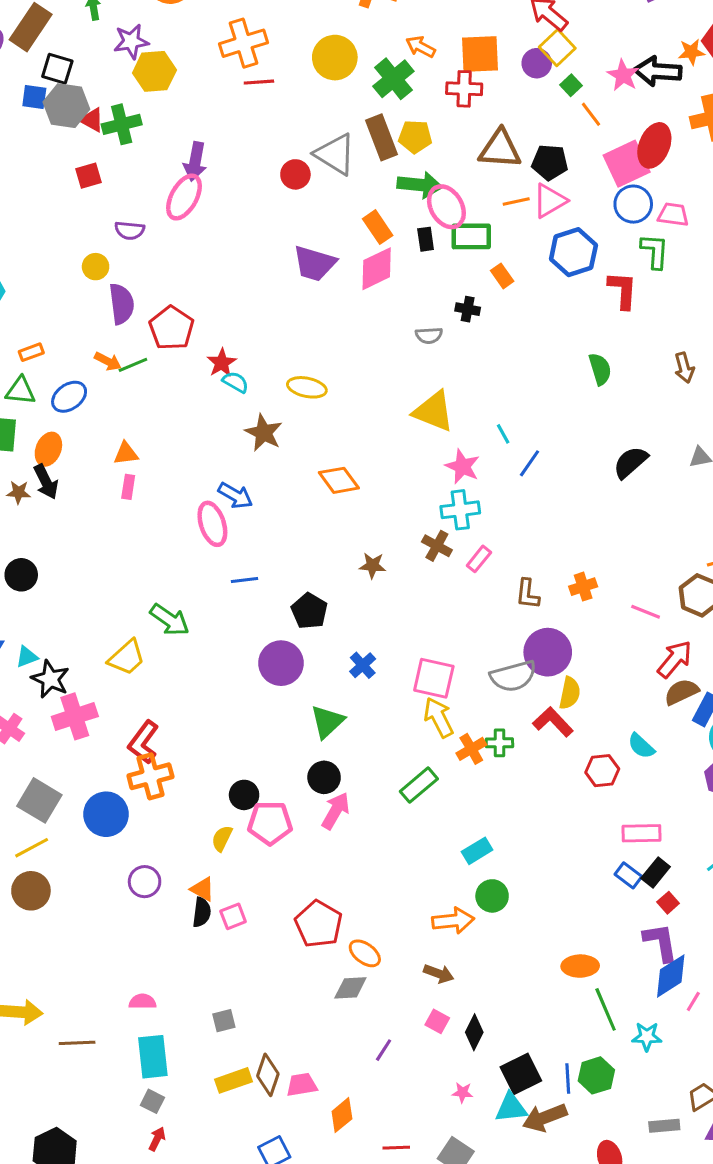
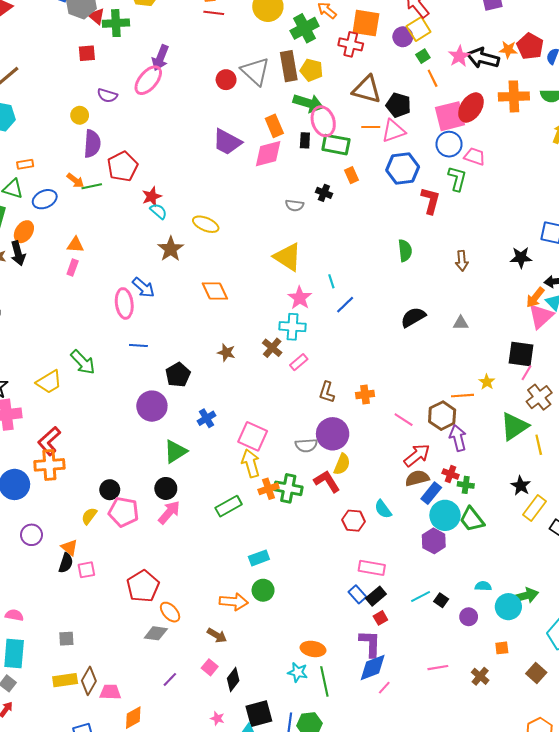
gray semicircle: (513, 676) -> (306, 445), size x0.7
green cross: (499, 743) -> (288, 488), size x1.5
cyan star: (647, 1037) -> (298, 672), moved

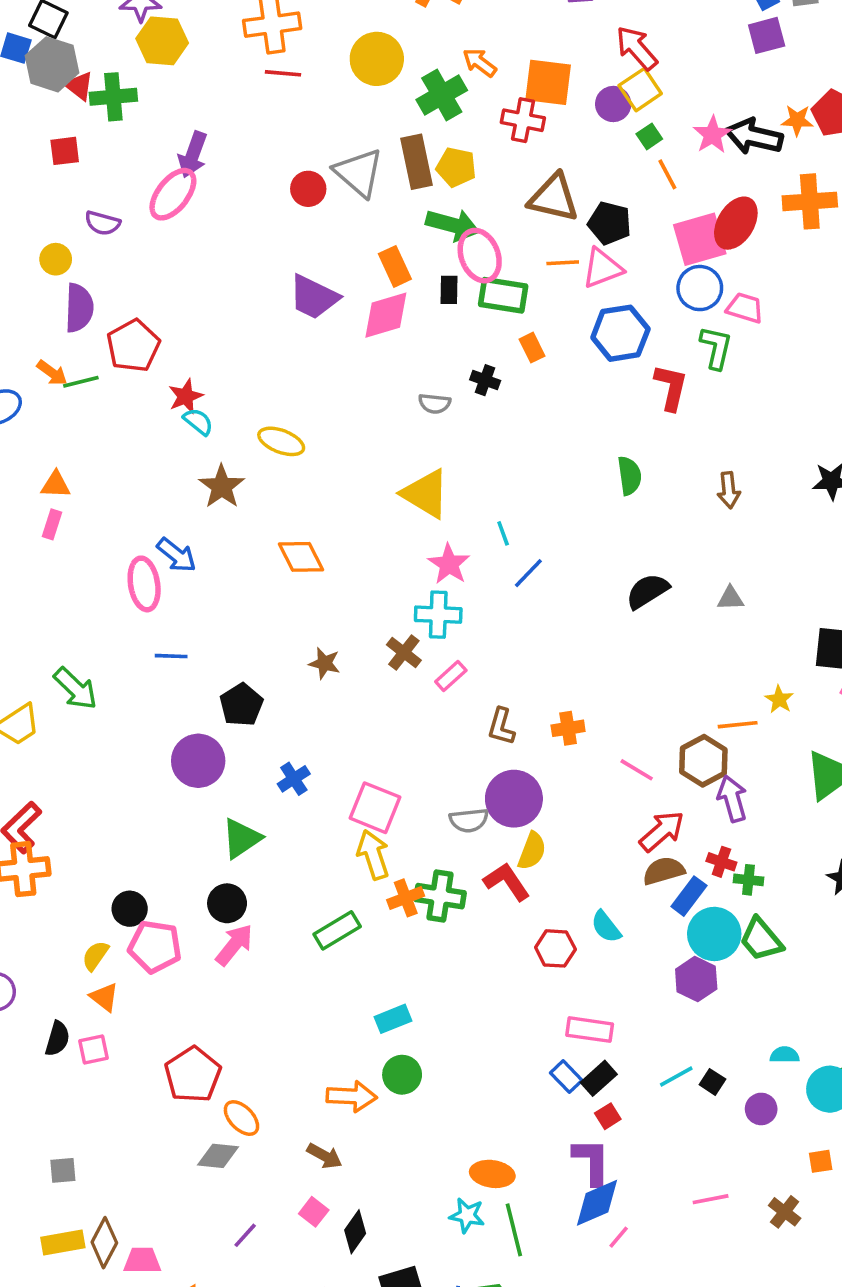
orange triangle: (69, 548) -> (104, 997), moved

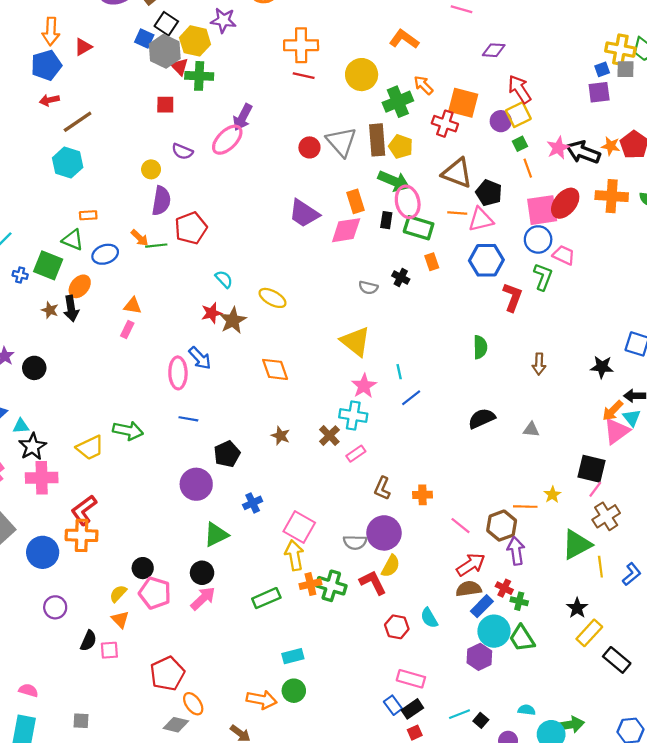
yellow hexagon: (162, 41) -> (195, 41), moved
red star: (186, 396) -> (212, 313), moved
green arrow: (75, 689) -> (128, 431), turned -40

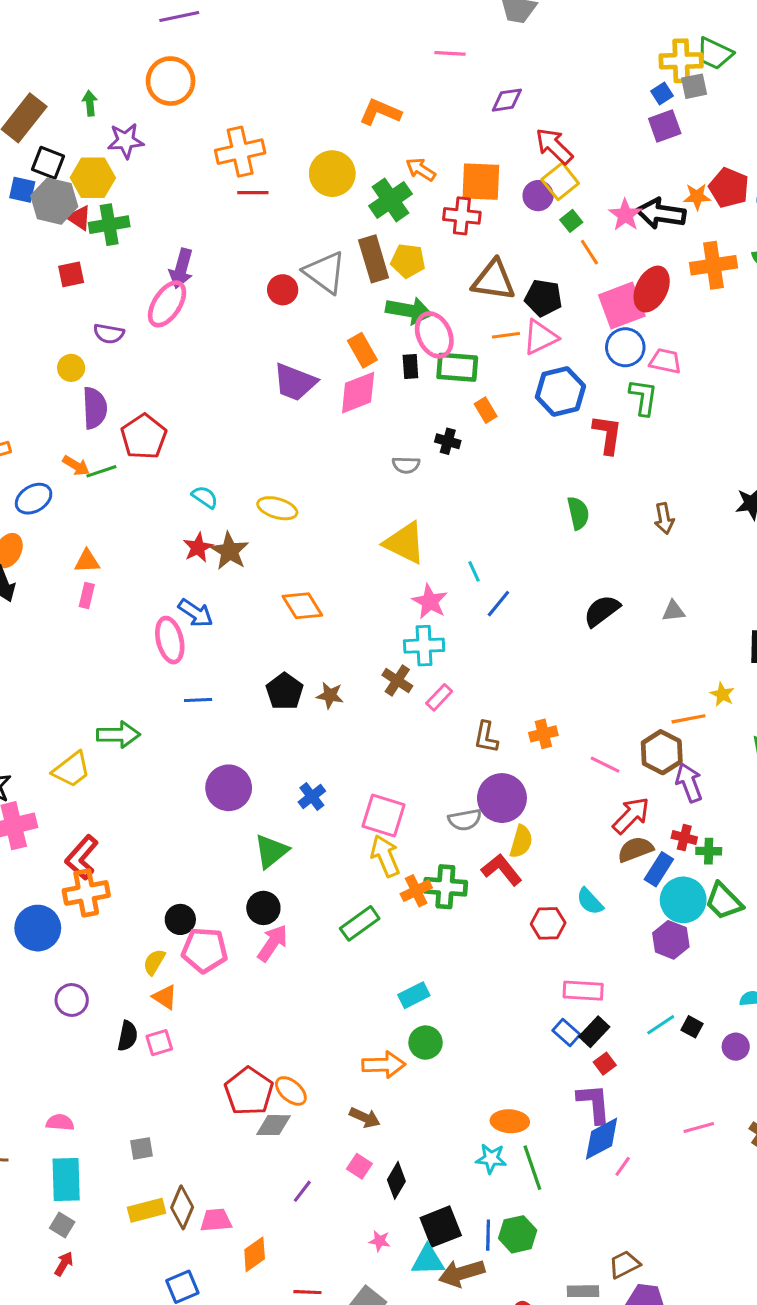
black pentagon: (227, 454) -> (285, 691), moved
red pentagon: (167, 674) -> (249, 1091), moved

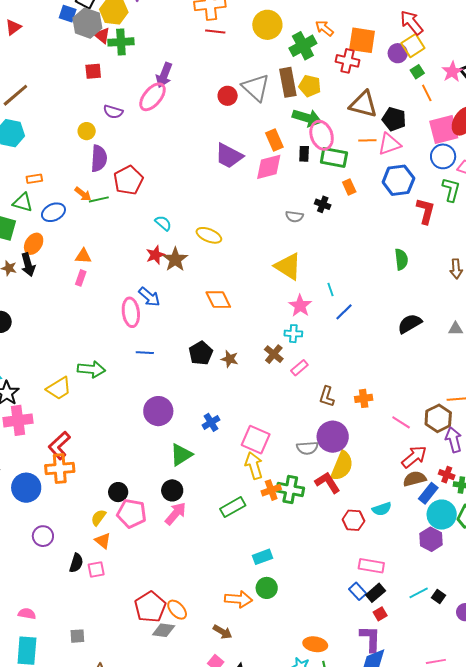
cyan cross: (424, 646) -> (293, 334), size x0.7
yellow semicircle: (521, 842) -> (342, 466), size x1.4
cyan semicircle: (590, 901) -> (382, 509), turned -72

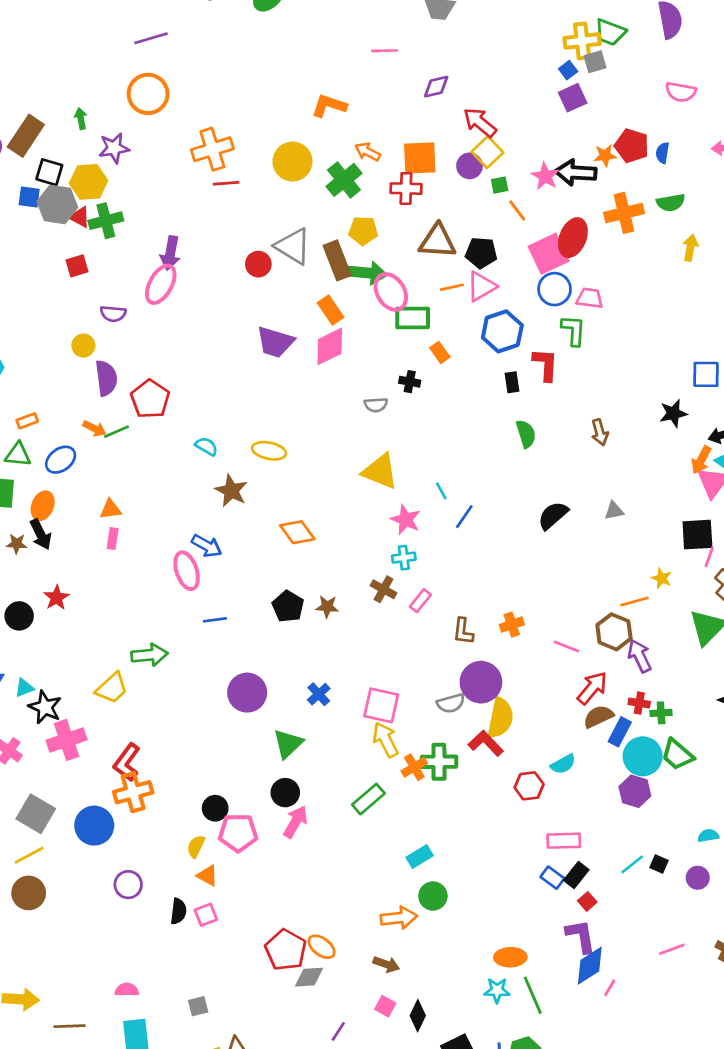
green square: (417, 72) -> (500, 185), turned 32
brown rectangle: (288, 82) -> (337, 260), moved
black rectangle: (304, 154) -> (512, 382), moved
red star: (155, 255) -> (56, 598), moved

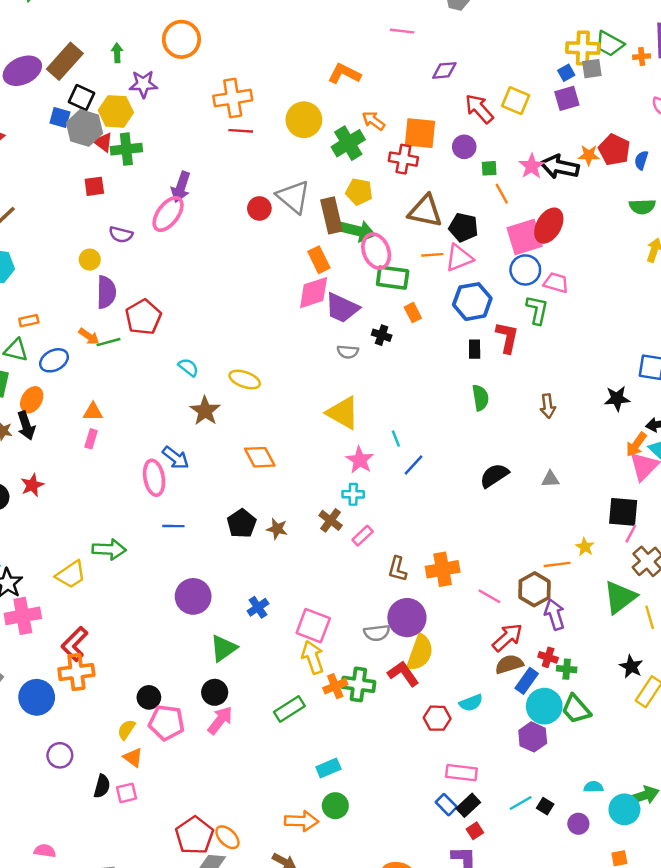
yellow square: (487, 152) -> (516, 101), moved, turned -32
orange cross: (624, 213) -> (642, 57), moved, size x0.5
purple trapezoid: (275, 342) -> (342, 308), moved
orange cross: (512, 625) -> (443, 569), size x1.5

